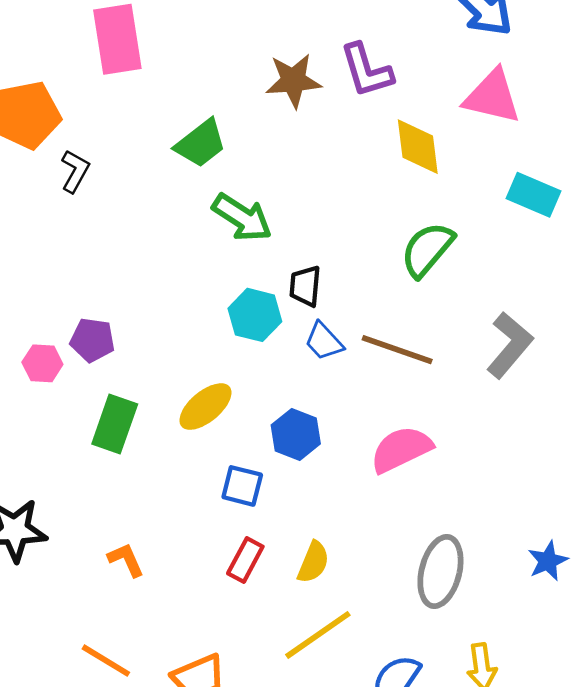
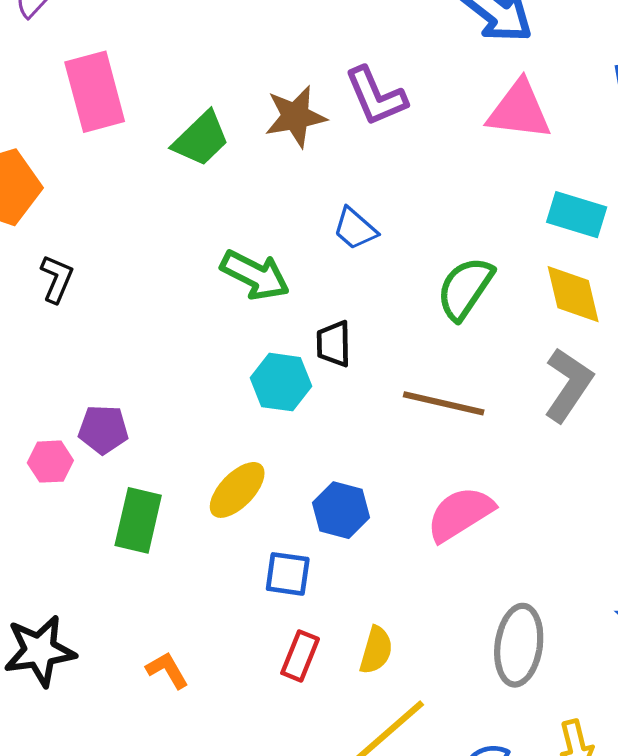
green trapezoid: (201, 143) -> (201, 139), moved
yellow diamond: (418, 147) -> (573, 294), moved
black L-shape: (75, 171) -> (57, 279), moved
blue trapezoid: (324, 341) -> (355, 229), moved

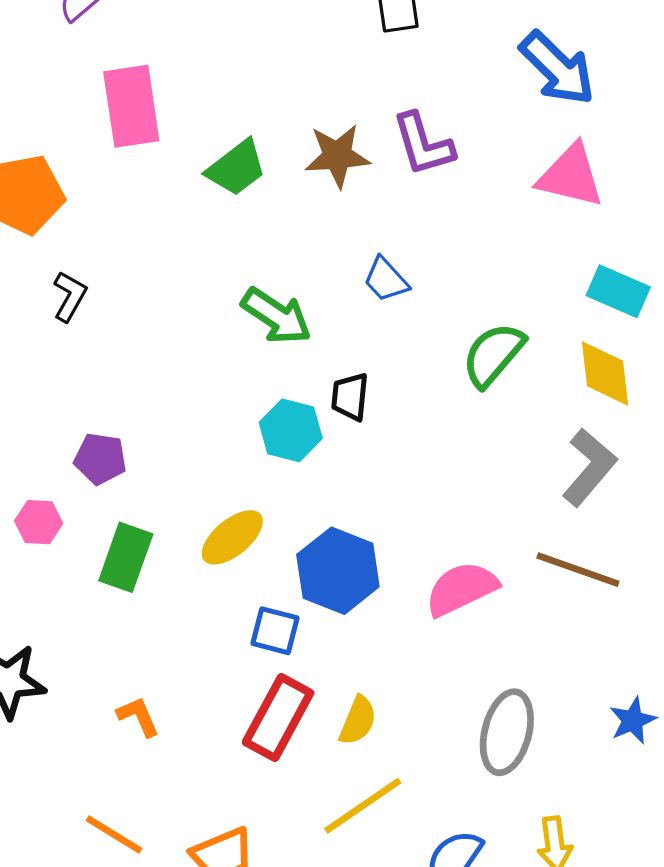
brown line: (444, 403) -> (578, 570), moved
pink hexagon: (50, 462) -> (39, 522), moved
blue hexagon: (341, 510) -> (338, 571), size x1.4
red rectangle: (300, 656) -> (278, 718), size x1.6

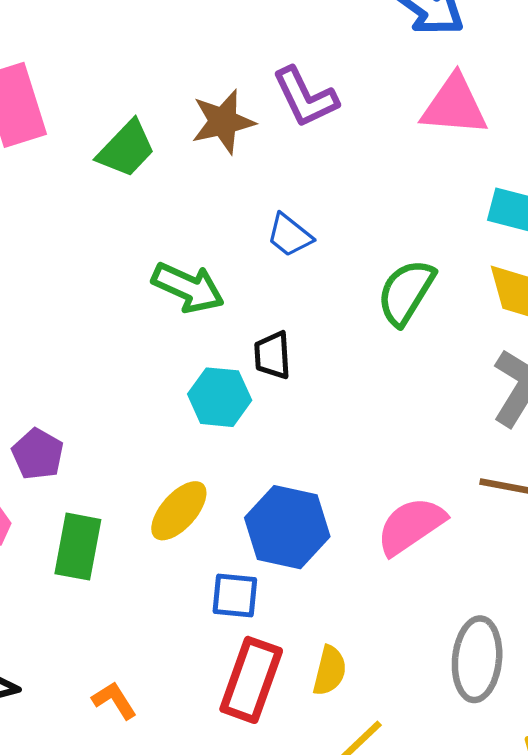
purple pentagon: (100, 459) -> (38, 454), turned 30

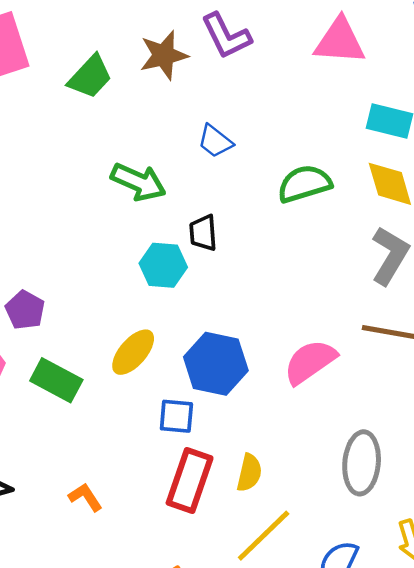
green semicircle: (406, 292) -> (304, 184), turned 42
green rectangle: (78, 547) -> (56, 380), turned -72

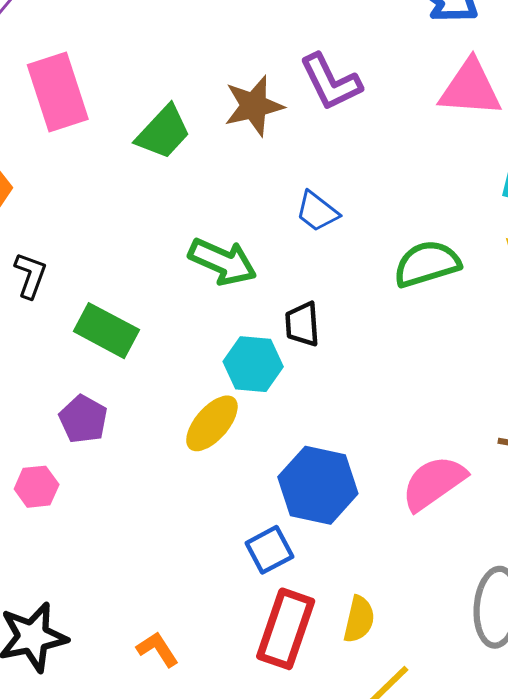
yellow ellipse: (133, 352) -> (212, 423), moved
green rectangle: (56, 380) -> (106, 331), moved
blue square: (176, 416) -> (269, 550), turned -33

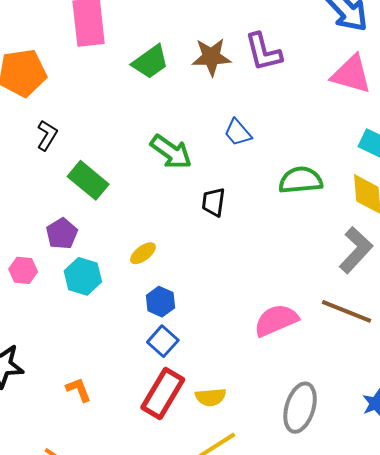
cyan hexagon: (253, 364) -> (83, 276), moved
yellow ellipse: (212, 423) -> (143, 253), size x0.7
blue hexagon: (318, 485) -> (160, 302), moved, size x0.6
blue square: (269, 550) -> (163, 341), turned -32
yellow semicircle: (359, 619) -> (211, 397), turned 60

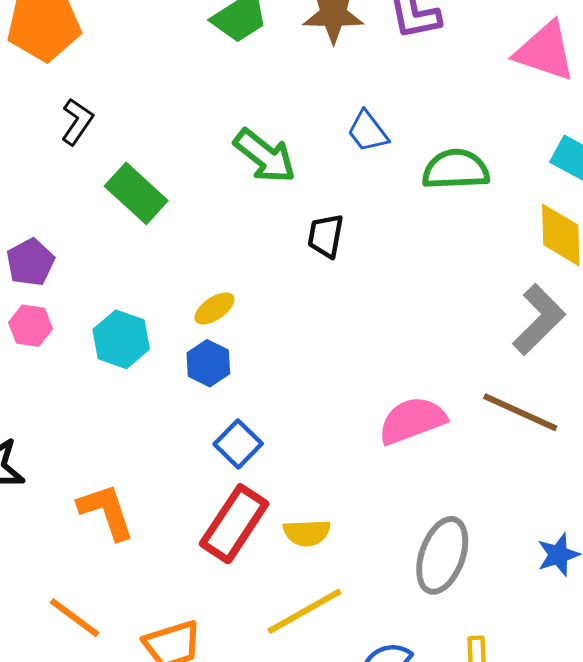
green semicircle: (301, 180) -> (456, 169), moved
purple pentagon: (62, 234) -> (30, 262), moved
blue hexagon: (160, 302) -> (208, 363), moved
orange L-shape: (79, 390) -> (106, 512), size x1.5

